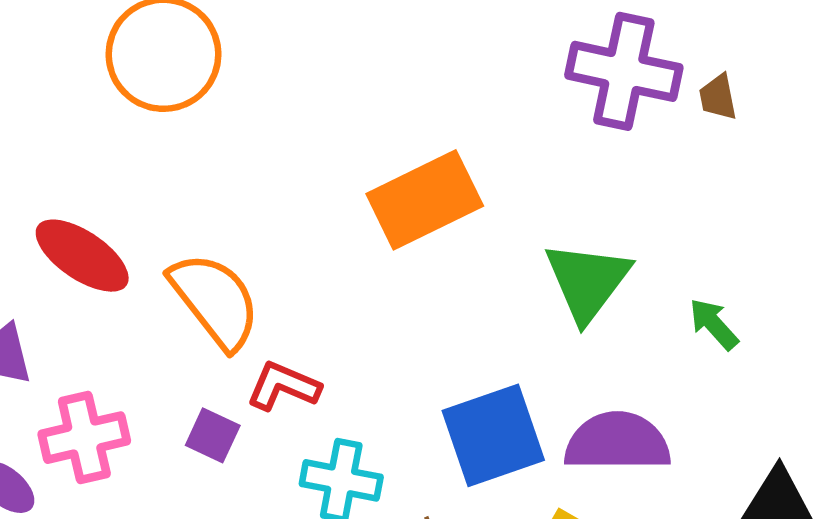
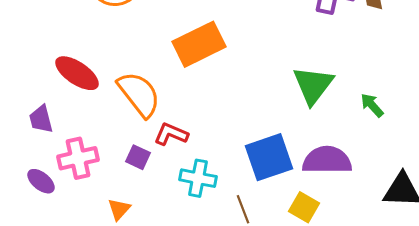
orange rectangle: (425, 200) -> (199, 44), moved

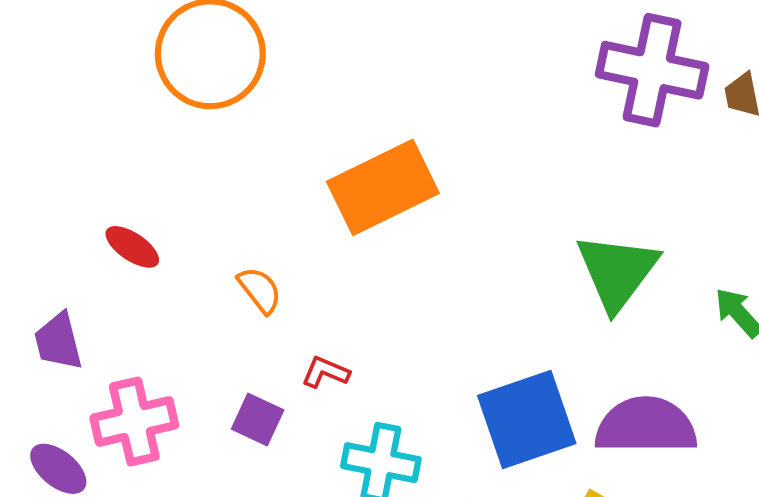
red ellipse: (77, 73) -> (132, 247), size x0.6
orange semicircle: (139, 94) -> (260, 290), size x0.5
red L-shape: (171, 134) -> (325, 372), size x0.7

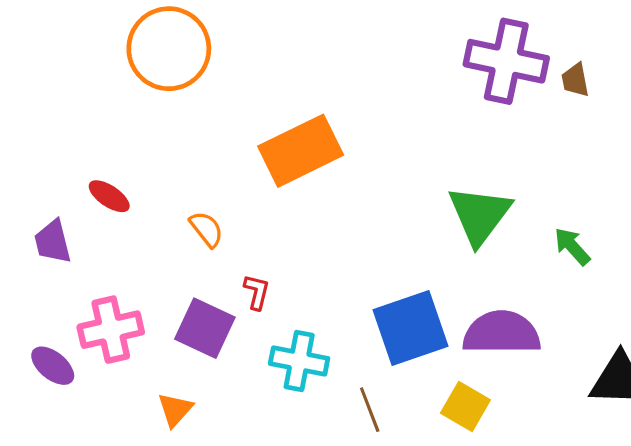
purple trapezoid: (58, 341) -> (53, 242), moved
red L-shape: (325, 372) -> (257, 292), turned 81
purple square: (258, 419) -> (205, 328), size x1.5

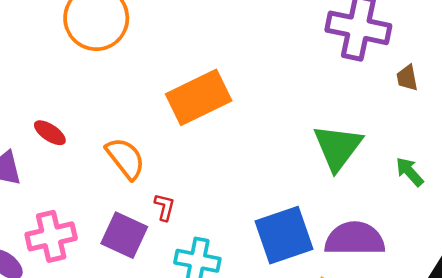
brown trapezoid: (575, 80) -> (407, 78), moved
orange semicircle: (206, 229) -> (125, 158), size x1.5

